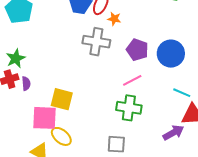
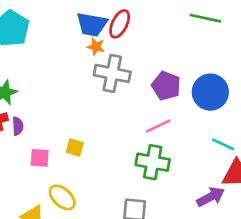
orange star: (114, 19) -> (96, 47), moved
yellow square: (62, 99) -> (75, 147), moved, size x0.6
pink square: (44, 118) -> (40, 158), moved, size x0.6

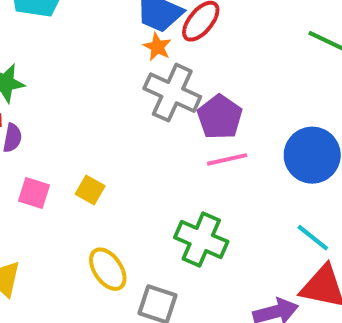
purple pentagon: (166, 86) -> (220, 117), moved
pink line: (158, 126) -> (227, 159), moved
yellow ellipse: (62, 197) -> (108, 269), moved

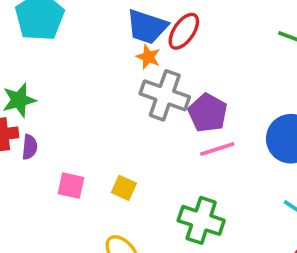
yellow square: (90, 190) -> (124, 188), moved
pink square: (34, 193) -> (71, 186), moved

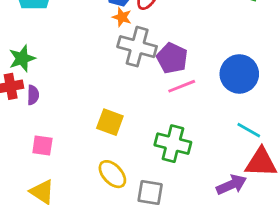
pink square: (71, 186) -> (42, 146), moved
yellow square: (124, 188) -> (110, 122), size x1.4

